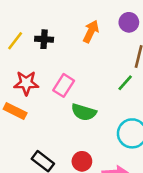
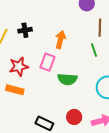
orange arrow: (91, 32) -> (60, 40), moved
green line: (125, 83) -> (94, 50), turned -48

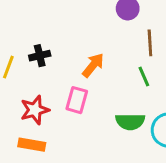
orange arrow: (60, 40) -> (93, 65), turned 30
green semicircle: (67, 79) -> (130, 122), moved

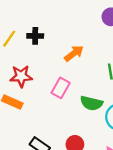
pink rectangle: (77, 100) -> (61, 88), moved

